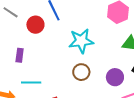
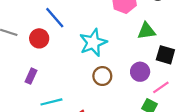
purple rectangle: (20, 55) -> (31, 76), turned 32

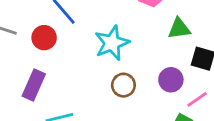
purple rectangle: (31, 76) -> (34, 85), size x1.5

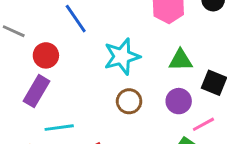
green triangle: (179, 29) -> (180, 60), moved
red circle: (44, 38) -> (46, 55), moved

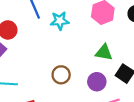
cyan star: (122, 56) -> (60, 21), moved, size x0.7

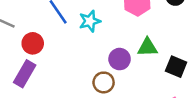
purple circle: (97, 82) -> (120, 59), moved

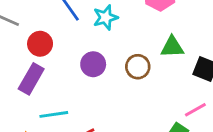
purple circle: (120, 59) -> (93, 64), moved
brown circle: (104, 82) -> (138, 67), moved

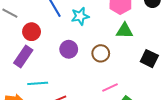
green triangle: (172, 47) -> (125, 31), moved
pink line: (195, 110) -> (110, 87), moved

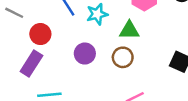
green triangle: (125, 31) -> (129, 30), moved

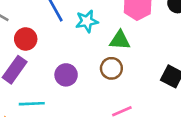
purple circle: (85, 54) -> (66, 75), moved

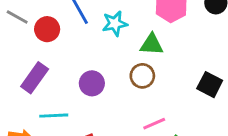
red circle: (26, 39) -> (47, 29), moved

